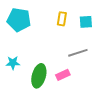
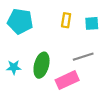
pink rectangle: (63, 75) -> (67, 80), size x1.5
green ellipse: (39, 76) -> (42, 65), moved

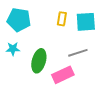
cyan square: (92, 23) -> (86, 22), size x1.5
cyan star: (14, 67) -> (13, 49), moved

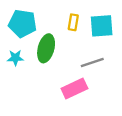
green ellipse: (39, 61) -> (46, 48), moved

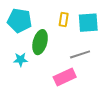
cyan star: (15, 58) -> (21, 60), moved

